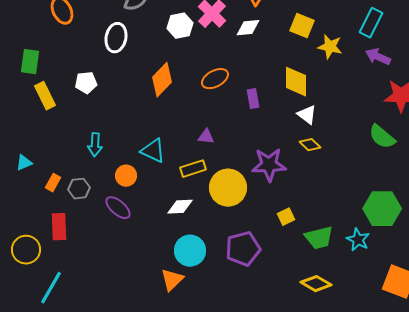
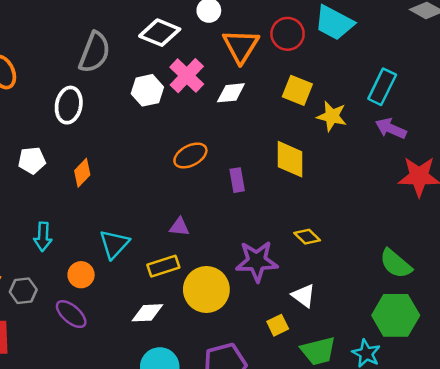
orange diamond: (162, 80) -> (82, 173), moved, size x0.7
white triangle: (307, 115) -> (303, 296), moved
green semicircle: (382, 137) -> (396, 264), moved
cyan triangle: (153, 151) -> (114, 244), turned 48

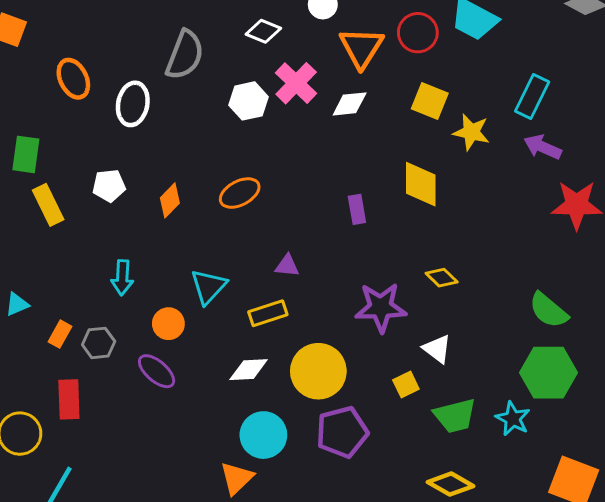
white diamond: (160, 33) -> (263, 31), size x0.7
white ellipse: (69, 105) -> (133, 104), moved
orange ellipse: (190, 156) -> (240, 193), moved
yellow circle: (206, 289) -> (318, 371), moved

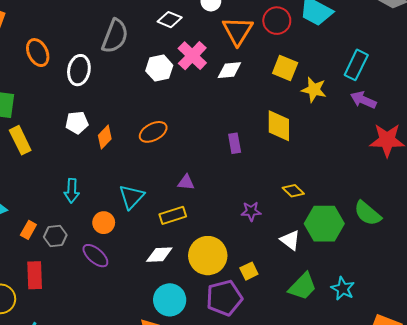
white pentagon: (109, 186) -> (77, 123), moved
purple star: (381, 307) -> (251, 211), size x0.6
green hexagon: (548, 373) -> (324, 224), moved
yellow square: (406, 385) -> (249, 271), moved
green trapezoid: (455, 416) -> (303, 287), turned -32

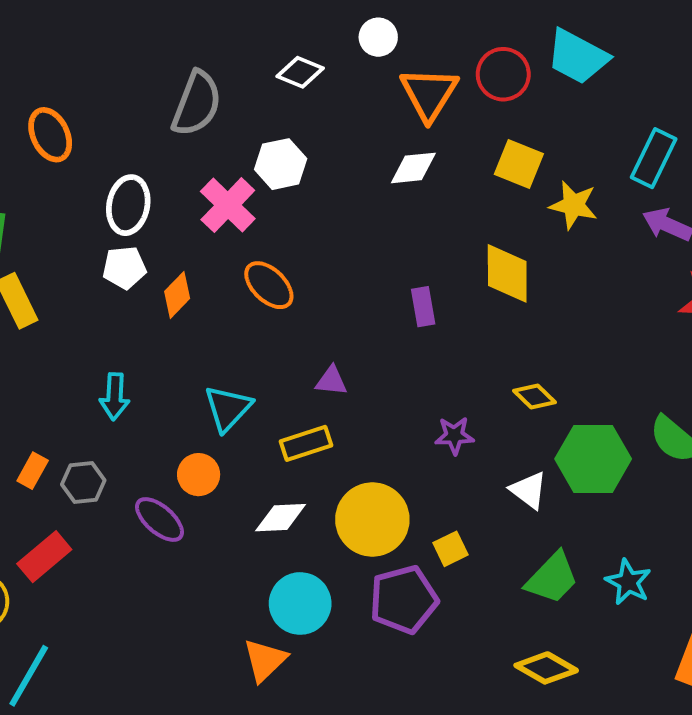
pink cross: (192, 56) -> (228, 205), moved
white ellipse: (79, 70) -> (128, 205), moved
orange ellipse: (153, 132) -> (269, 285), turned 72
orange circle: (104, 223) -> (199, 475), moved
red rectangle: (35, 275) -> (44, 557), turned 52

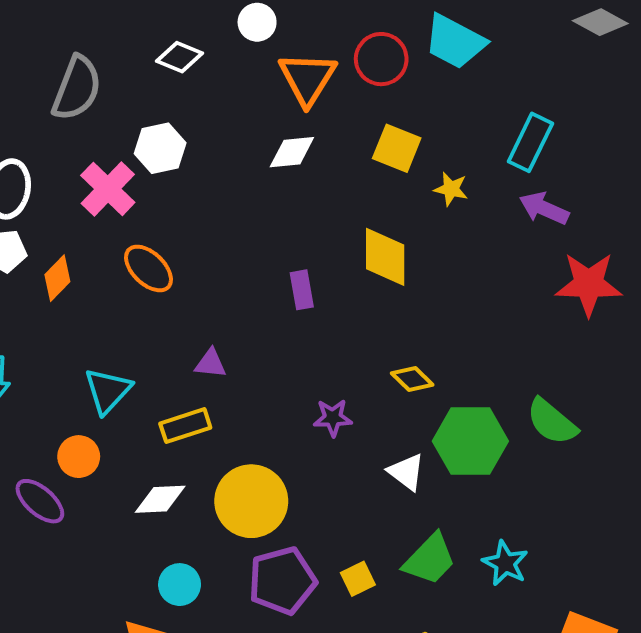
yellow star: (574, 205) -> (451, 189), size x0.7
yellow square: (451, 549) -> (358, 579), moved
cyan circle: (300, 603) -> (180, 585), size x0.7

